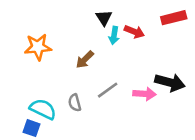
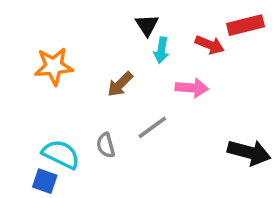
red arrow: (134, 32) -> (210, 45), moved
black arrow: (170, 82) -> (249, 152), moved
pink arrow: (144, 94) -> (192, 88), moved

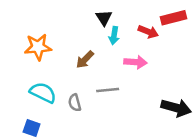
gray line: (152, 127) -> (108, 90), turned 30
cyan semicircle: (61, 154) -> (43, 93), moved

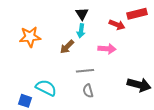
cyan arrow: (114, 36) -> (81, 31), moved
cyan semicircle: (43, 93) -> (46, 88), moved
gray semicircle: (75, 103) -> (88, 91), moved

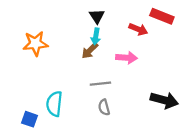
red rectangle: (137, 14) -> (162, 16), turned 36
brown arrow: (67, 47) -> (90, 51), moved
cyan semicircle: (46, 88) -> (54, 104), turned -110

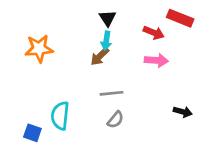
pink arrow: (126, 58) -> (156, 60), moved
black arrow: (164, 100) -> (183, 112), size x0.6
gray semicircle: (104, 107) -> (115, 120), turned -126

